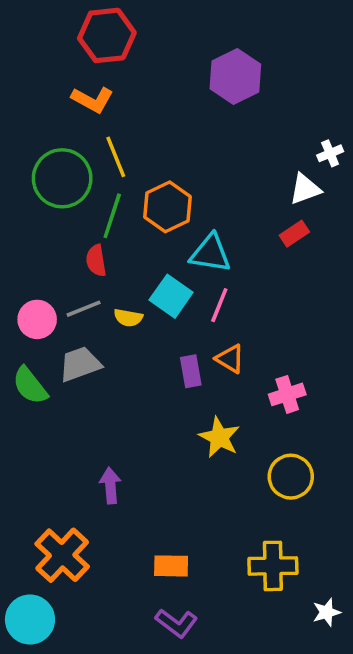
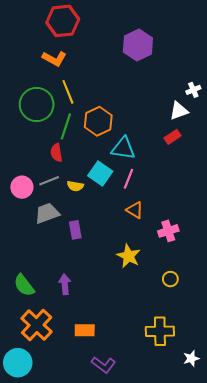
purple rectangle: (191, 371) -> (75, 230), moved
green semicircle: (30, 386) -> (24, 285), moved
yellow circle: (291, 477) -> (170, 279), size x0.6
orange rectangle: (171, 566) -> (85, 330), moved

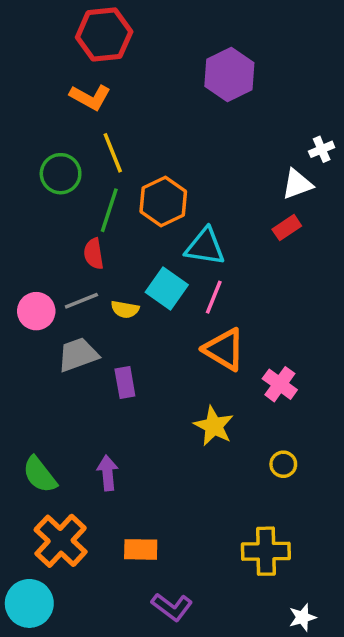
green circle: (37, 105) -> (61, 174), size x0.7
orange triangle: (135, 210) -> (224, 349), size x1.5
pink cross: (168, 231) -> (280, 384), turned -36
white star: (191, 358) -> (302, 617), moved

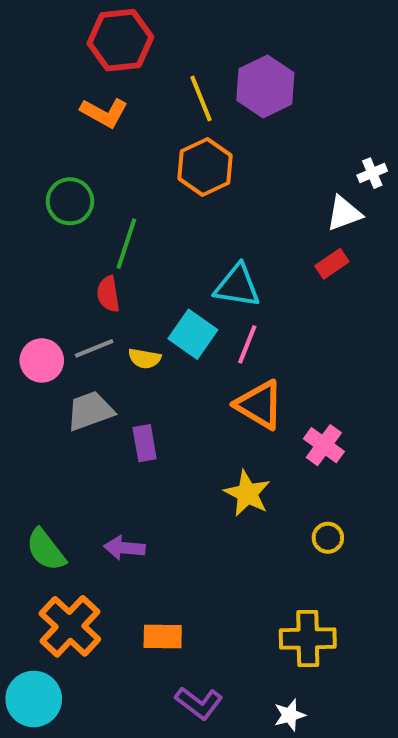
yellow line: (113, 153) -> (201, 99), moved
orange hexagon: (163, 202) -> (205, 167), moved
purple arrow: (108, 473) -> (124, 548), turned -80
white star: (302, 617) -> (290, 715), moved

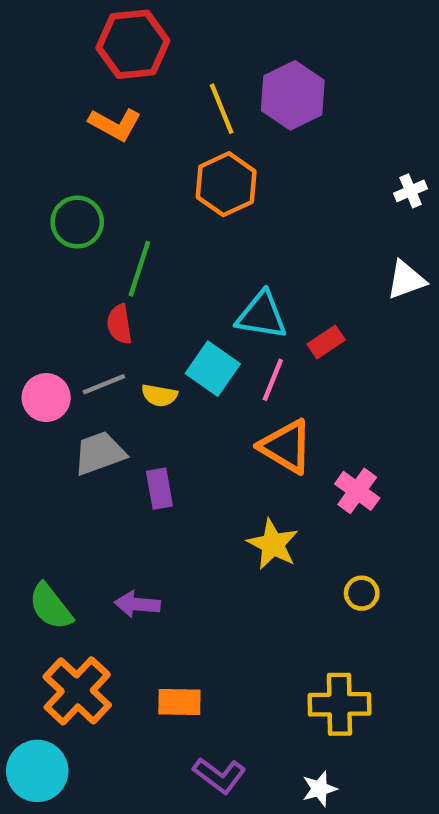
white triangle: (344, 213) -> (406, 280), moved
red rectangle: (332, 264) -> (326, 342), moved

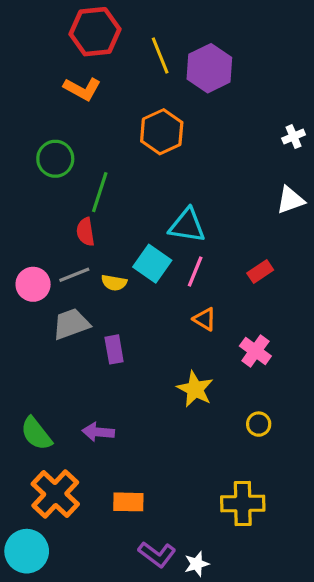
yellow line: (222, 109) -> (160, 55), moved
red rectangle: (326, 342) -> (260, 272), moved
orange triangle: (286, 446) -> (205, 319), size x0.6
white star: (319, 789) -> (197, 564), moved

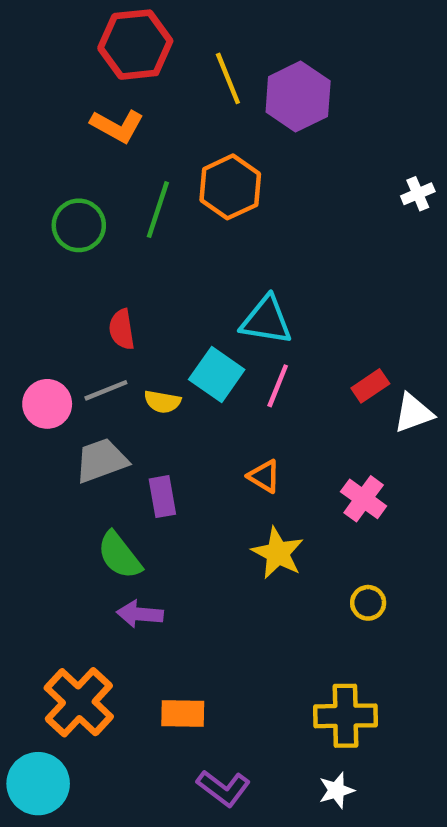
green line: (100, 192) -> (158, 210), moved
white triangle: (290, 200) -> (413, 413), moved
orange triangle: (205, 319) -> (264, 476), moved
green semicircle: (36, 434) -> (119, 555), moved
white star: (197, 564) -> (336, 790), moved

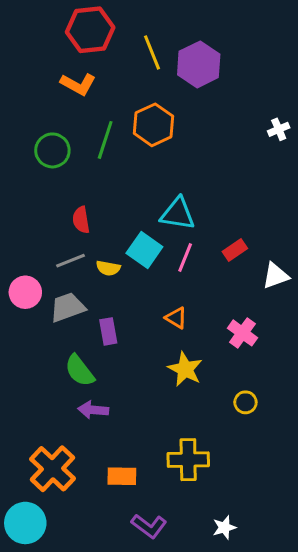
red rectangle: (370, 386) -> (235, 250), moved
pink circle: (47, 404) -> (25, 292), moved
yellow cross: (345, 716) -> (188, 460), moved

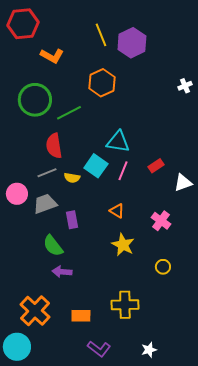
red hexagon: (90, 30) -> (23, 24), moved
green line: (105, 140) -> (69, 113), moved, turned 45
green circle: (52, 150) -> (35, 100), size x1.4
red semicircle: (81, 220) -> (54, 146), size x1.4

